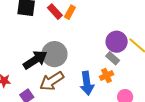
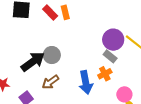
orange rectangle: (70, 12) -> (65, 12), turned -40
gray circle: (54, 54) -> (52, 55), size x0.7
brown arrow: (52, 81) -> (50, 82), size x0.7

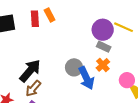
red rectangle: (50, 12) -> (35, 19), turned 56
gray circle: (52, 55) -> (74, 67), moved
brown arrow: (50, 82) -> (33, 88), moved

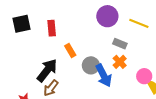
orange rectangle: (50, 15) -> (70, 50), moved
red rectangle: (35, 19) -> (52, 28), moved
purple circle: (103, 30) -> (107, 16), moved

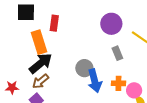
gray rectangle: (120, 44) -> (117, 53), turned 32
orange rectangle: (70, 50) -> (39, 42), moved, size x1.6
orange cross: (120, 62) -> (118, 83), moved, turned 32

